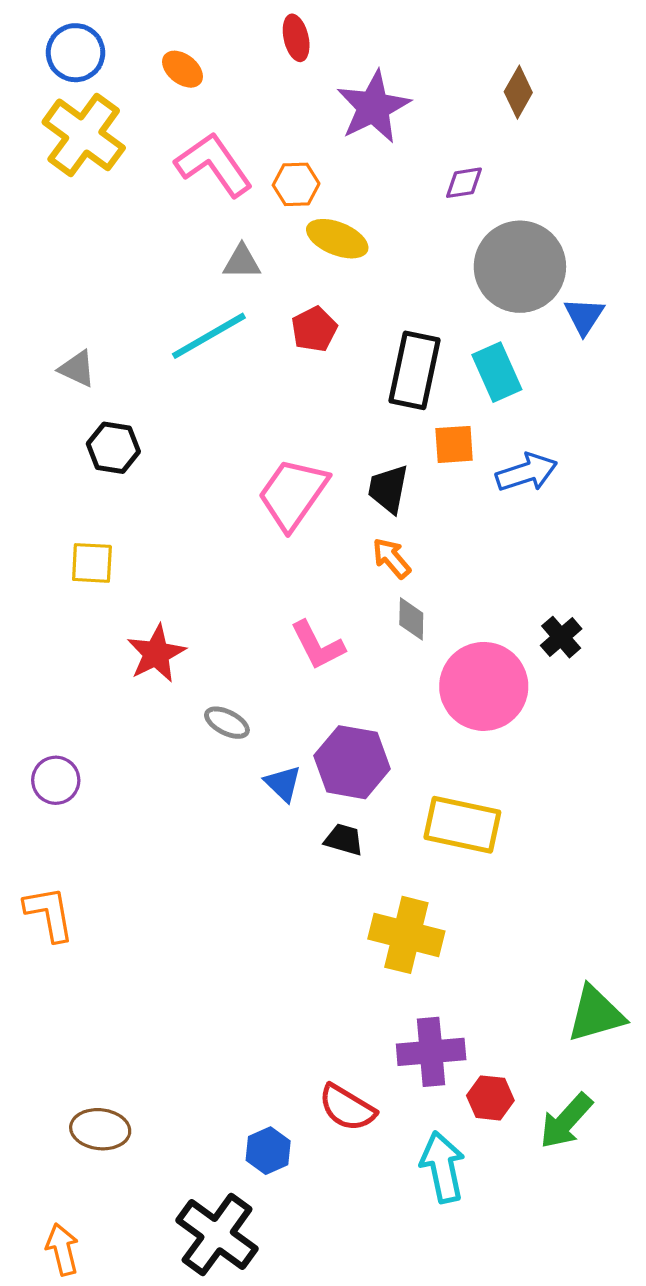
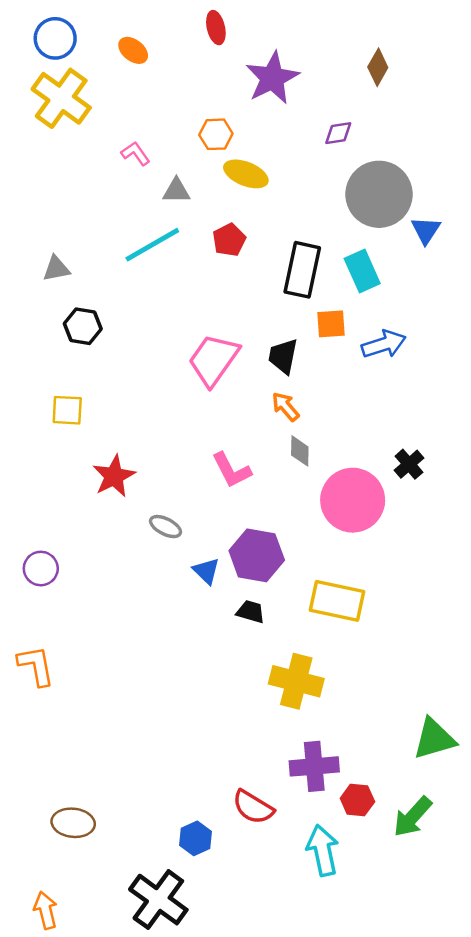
pink L-shape: (214, 165) -> (136, 154), moved, size x0.5
gray triangle: (77, 369) -> (56, 269), turned -36

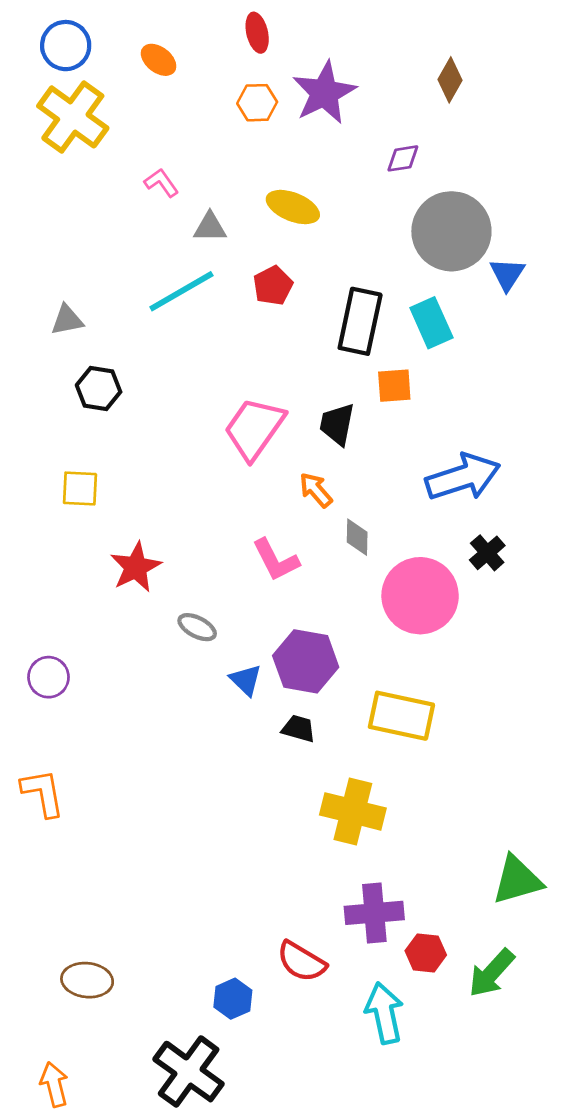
orange hexagon: (216, 134) -> (257, 103), moved
blue arrow: (384, 344) -> (463, 477), moved, size x1.4
orange arrow: (285, 407) -> (316, 490), moved

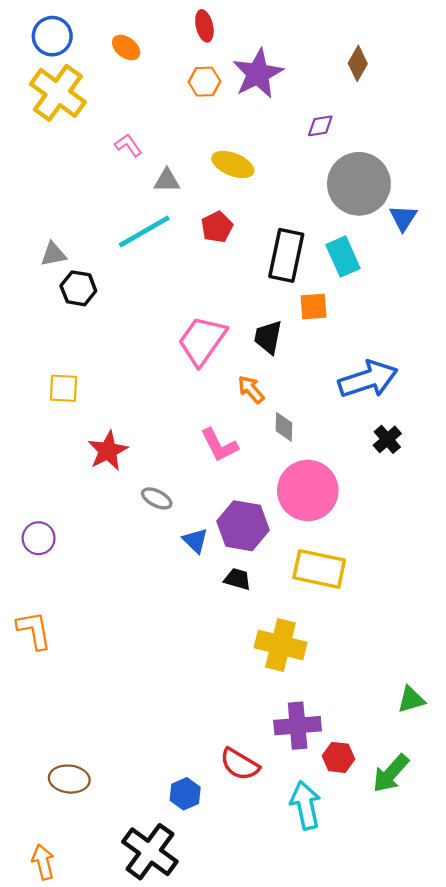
black hexagon: (99, 388) -> (78, 288), moved
pink circle: (420, 596) -> (308, 491), moved
green triangle: (517, 880) -> (411, 700), size x0.7

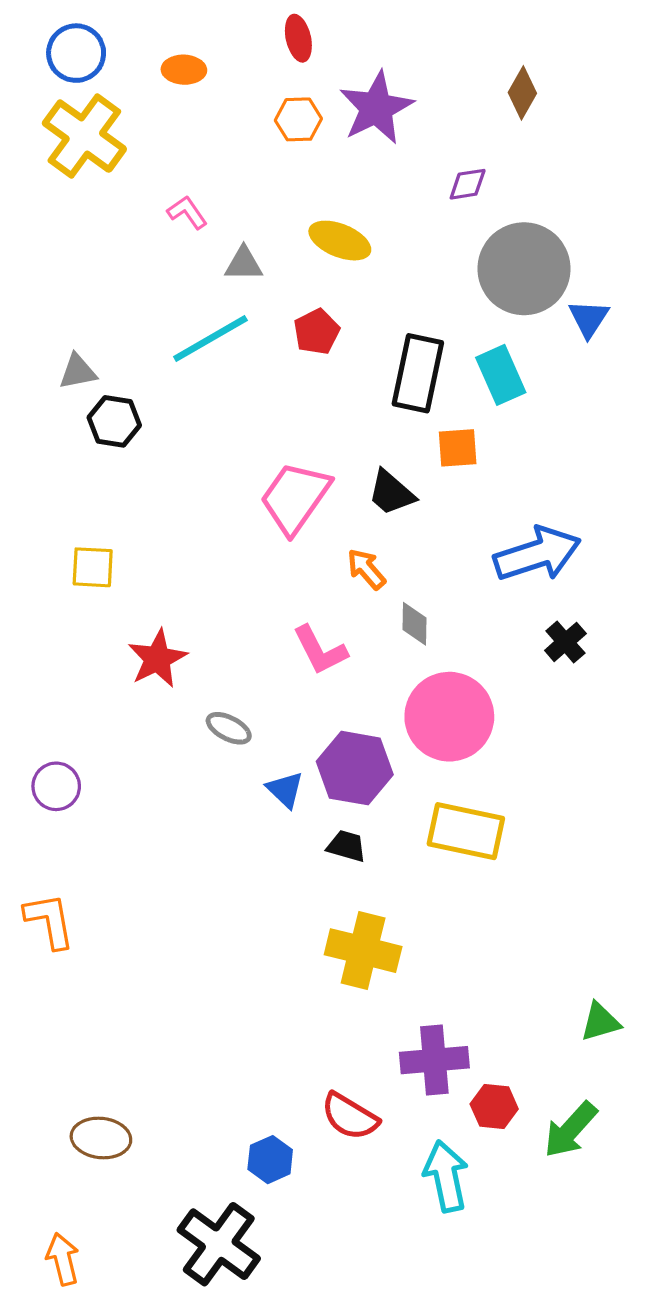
orange ellipse: (126, 48) -> (184, 70), turned -36
black trapezoid: (268, 337) -> (391, 493), turned -60
yellow cross: (281, 645) -> (363, 951), moved

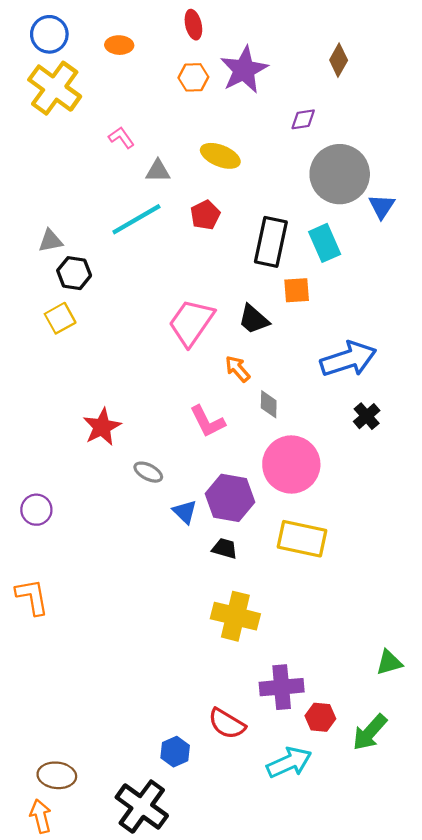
yellow square: (93, 567) -> (60, 318), moved, turned -32
brown ellipse: (101, 1138) -> (57, 775), moved
cyan arrow: (446, 1176) -> (289, 762), turned 78

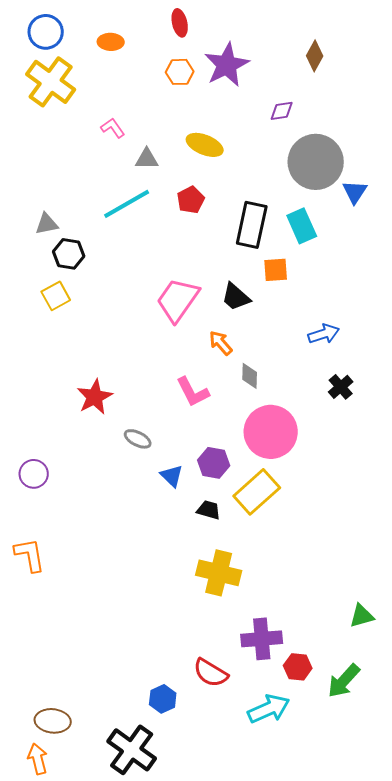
blue arrow: (348, 359) -> (324, 334), size x0.6
purple hexagon: (230, 498) -> (214, 463), size x0.7
yellow rectangle: (302, 539) -> (257, 492), moved, turned -54

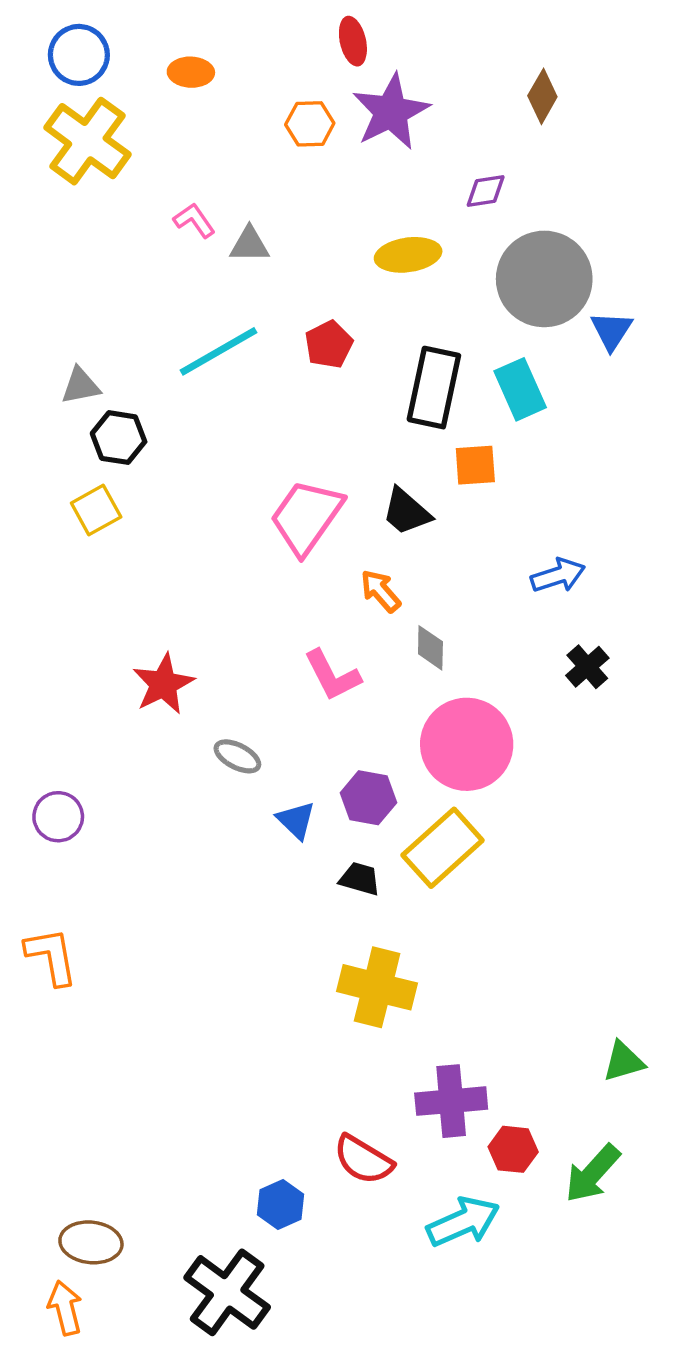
red ellipse: (180, 23) -> (353, 41), moved
yellow ellipse: (205, 145) -> (408, 255), moved, turned -30
gray triangle: (147, 159) -> (249, 245), moved

